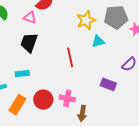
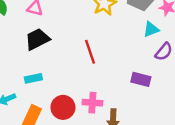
cyan triangle: (98, 41) -> (151, 29), moved
black trapezoid: (29, 43) -> (37, 39), turned 50

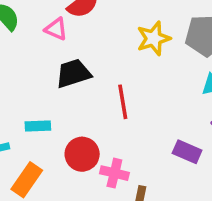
black trapezoid: (37, 39) -> (73, 73), moved
red circle: (63, 107) -> (82, 154), moved

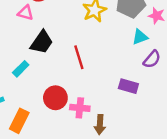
black trapezoid: (73, 73) -> (42, 42), turned 150
cyan rectangle: (38, 126) -> (21, 69), moved, turned -35

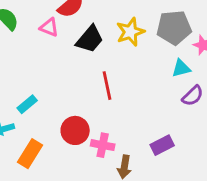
black trapezoid: (42, 42) -> (90, 39), moved
cyan rectangle: (21, 69) -> (27, 104), moved
purple rectangle: (128, 86) -> (162, 145), moved, turned -48

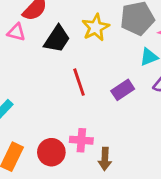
red circle: (75, 130) -> (51, 152), moved
purple rectangle: (162, 145) -> (123, 90), moved

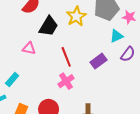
pink triangle: (16, 32) -> (29, 48), moved
pink cross: (81, 140) -> (66, 81), moved, turned -35

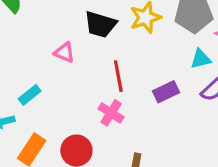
black trapezoid: (49, 26) -> (100, 24), turned 65
pink cross: (66, 81) -> (111, 113), turned -35

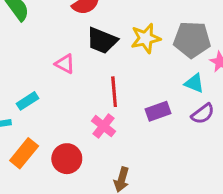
cyan triangle: (201, 59) -> (194, 83), turned 30

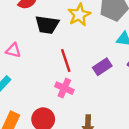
pink triangle: (65, 64) -> (13, 50), moved

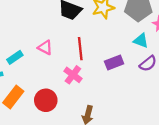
pink triangle: (13, 50) -> (45, 47), moved

